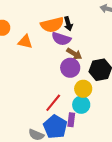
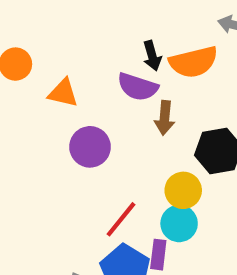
orange semicircle: (52, 25) -> (194, 62), moved
brown arrow: (74, 54) -> (165, 118), turned 63
purple circle: (70, 68) -> (90, 147), moved

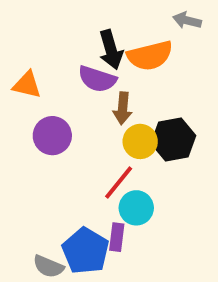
black arrow: (152, 56) -> (111, 50), size x1.4
yellow circle: (183, 190) -> (140, 141), moved
red line: (121, 219) -> (119, 182), moved

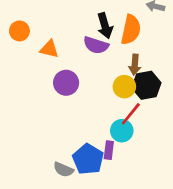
orange semicircle: (150, 56) -> (131, 30), turned -64
brown arrow: (123, 108) -> (135, 65), moved
red line: (119, 182) -> (131, 114), moved

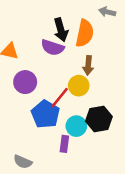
black hexagon: (146, 85) -> (99, 119), moved
red line: (131, 114) -> (60, 98), moved
blue pentagon: (88, 159) -> (45, 114), moved

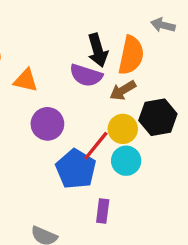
brown arrow: (88, 65) -> (123, 90), moved, turned 54
black hexagon: (99, 119) -> (158, 117), moved
cyan circle: (76, 126) -> (126, 161), moved

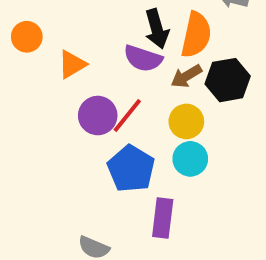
orange triangle: (26, 80) -> (72, 64), turned -44
black hexagon: (158, 117) -> (228, 80), moved
red line: (96, 146) -> (127, 116), moved
purple rectangle: (103, 211) -> (163, 218), size x1.4

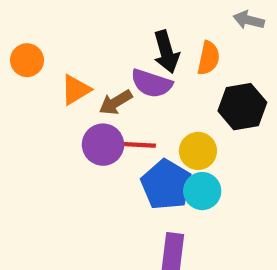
orange semicircle: (196, 35) -> (209, 58), size x0.7
brown arrow: (186, 76) -> (116, 102), moved
red line: (127, 116) -> (135, 145), turned 54
blue pentagon: (131, 169) -> (166, 185), moved

